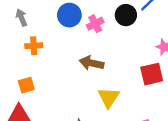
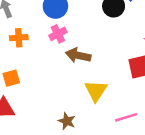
pink cross: (95, 24) -> (58, 34), moved

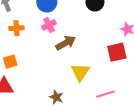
brown arrow: (78, 55) -> (66, 43), turned 138

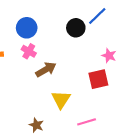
pink cross: (49, 25) -> (29, 51), turned -32

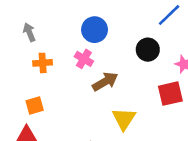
blue circle: (27, 28) -> (95, 30), moved
black circle: (76, 28) -> (148, 50), moved

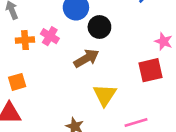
black circle: (148, 50) -> (99, 27), moved
pink cross: (84, 59) -> (50, 36), moved

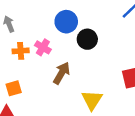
brown arrow: (86, 58) -> (62, 73), moved, turned -30

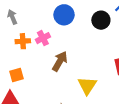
black circle: (87, 39) -> (101, 20), moved
pink cross: (43, 47) -> (43, 38), turned 32

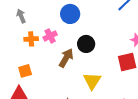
black circle: (101, 20) -> (86, 44), moved

